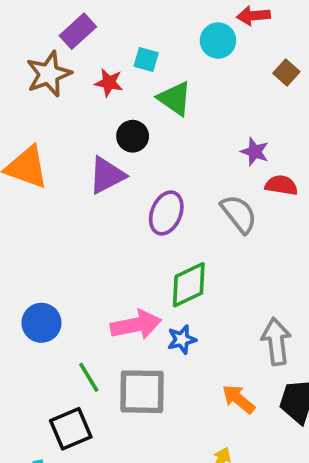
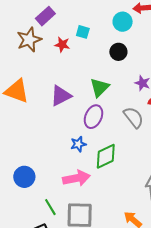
green triangle: (175, 98) -> (100, 87), moved, turned 40
black circle: (133, 136) -> (118, 52), moved
blue star: (182, 339) -> (78, 144), moved

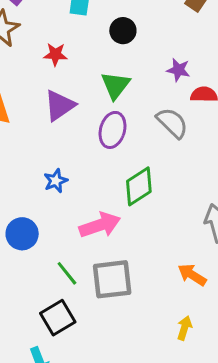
red star: (62, 45) -> (55, 54), moved
black circle: (118, 52) -> (123, 31), moved
blue star: (78, 144) -> (56, 181), moved

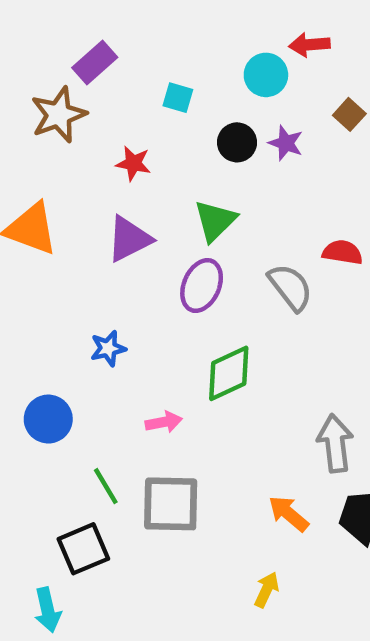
purple star: (178, 70) -> (286, 143), moved
pink arrow: (100, 225) -> (164, 422), size x0.6

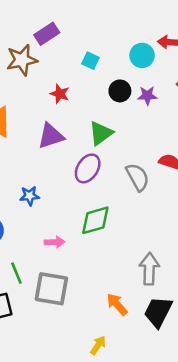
purple star: (286, 143) -> (147, 96), turned -30

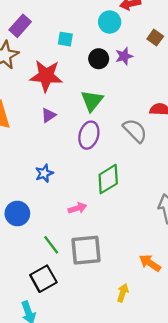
red star: (60, 94) -> (46, 76), size x1.8
purple triangle: (51, 136) -> (49, 115), size x0.6
orange arrow: (117, 304) -> (150, 263), moved
yellow arrow: (98, 345) -> (123, 293), moved

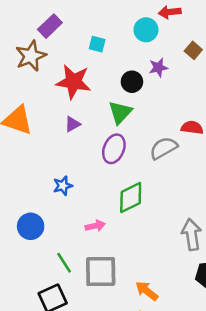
black circle: (99, 59) -> (132, 82), moved
gray semicircle: (135, 131) -> (164, 148), turned -80
orange arrow: (150, 263) -> (147, 291), moved

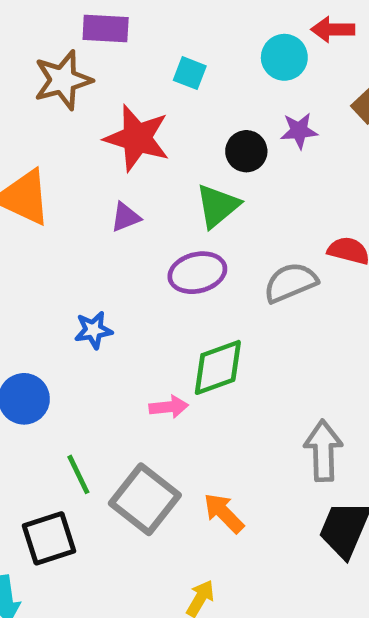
purple rectangle: (50, 26) -> (106, 29), turned 40
purple ellipse: (114, 149) -> (197, 273), turned 48
pink arrow: (95, 226) -> (169, 407), moved
gray square: (101, 272) -> (145, 499), turned 32
orange arrow: (147, 291) -> (224, 513), moved

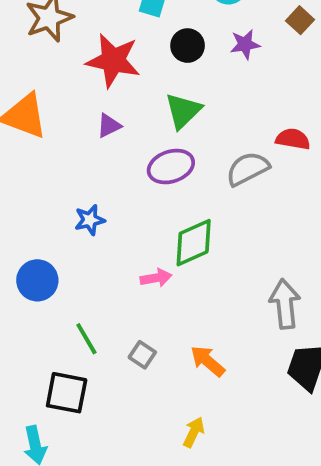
black circle: (246, 151) -> (188, 46), moved
gray square: (145, 499) -> (142, 355), size x0.5
black square: (49, 538) -> (67, 393), turned 33

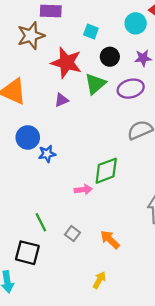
green triangle: (183, 111) -> (95, 84), moved
purple ellipse: (171, 167) -> (131, 89), moved
blue circle: (37, 280) -> (28, 137), moved

